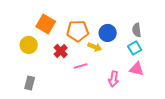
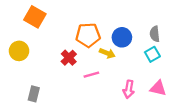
orange square: (46, 24) -> (35, 17), moved
yellow circle: (29, 45) -> (19, 51), moved
pink triangle: (137, 69) -> (158, 88), moved

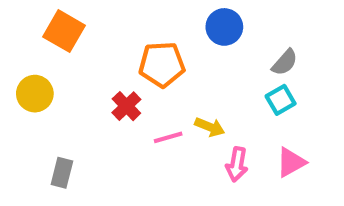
gray semicircle: (155, 34) -> (285, 62), turned -133
blue circle: (122, 37) -> (224, 27), moved
yellow arrow: (107, 53) -> (210, 127), moved
pink triangle: (158, 88) -> (291, 162), turned -42

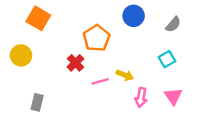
gray semicircle: (285, 62) -> (173, 24), moved
orange pentagon: (162, 64) -> (96, 38), turned -30
pink triangle: (291, 162) -> (173, 96), turned -36

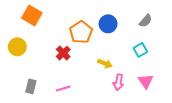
blue circle: (134, 16) -> (108, 24), moved
pink line: (100, 81) -> (63, 88), moved

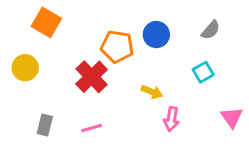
orange pentagon: (81, 32) -> (117, 47), turned -30
red cross: (63, 53) -> (92, 77), size x1.5
pink triangle: (146, 81) -> (232, 117), moved

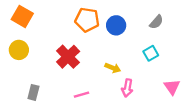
orange square: (46, 22) -> (22, 16), moved
orange pentagon: (117, 47) -> (87, 20), moved
pink line: (92, 128) -> (81, 95), moved

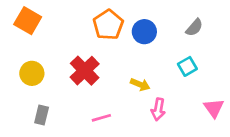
orange pentagon: (87, 20) -> (108, 25), turned 30
yellow circle: (19, 50) -> (32, 73), moved

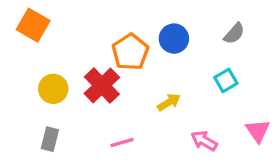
orange pentagon: (108, 25) -> (130, 52), moved
yellow circle: (32, 73) -> (53, 89), moved
yellow arrow: (140, 84) -> (169, 102), turned -54
pink arrow: (158, 109) -> (204, 141), moved, turned 110

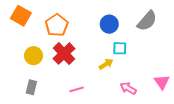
gray semicircle: (234, 34) -> (147, 21), size x1.5
orange pentagon: (130, 52) -> (57, 25), moved
cyan square: (226, 80) -> (120, 48), moved, turned 32

